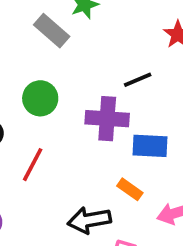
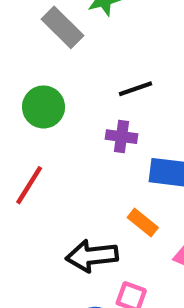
black line: (138, 80) -> (135, 89), moved
purple cross: (107, 119) -> (121, 137), size x0.6

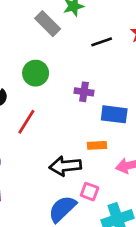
black line: (135, 89) -> (102, 42), moved
orange rectangle: (143, 223) -> (97, 145), turned -42

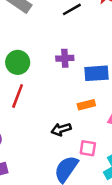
green circle: (36, 73) -> (18, 62), moved
black arrow: (65, 166) -> (61, 129), size x0.7

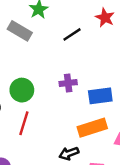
orange rectangle: (86, 105) -> (92, 128), size x1.6

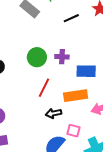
green circle: (22, 90) -> (37, 57), moved
red line: (24, 123) -> (44, 88), moved

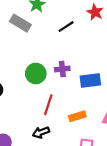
orange rectangle: (76, 96) -> (77, 116), moved, size x0.7
black arrow: (53, 113) -> (41, 132), moved

